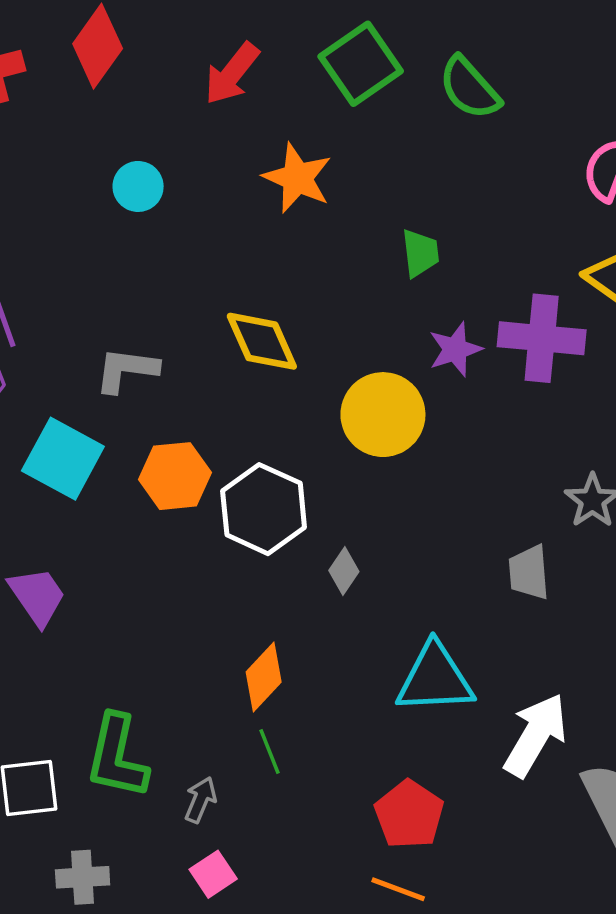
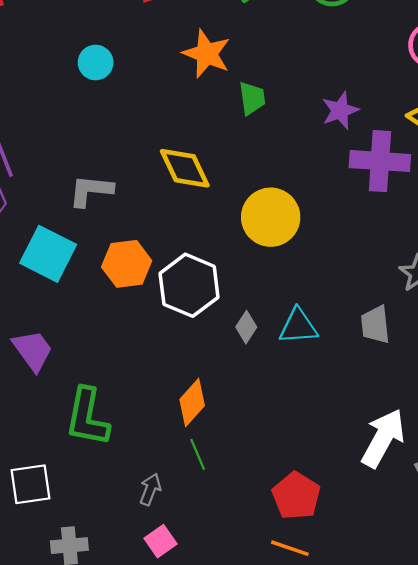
green trapezoid: (420, 253) -> (252, 98), moved
purple star: (455, 349) -> (340, 110), moved
cyan triangle: (435, 679) -> (298, 326), moved, size x0.7
green L-shape: (117, 757) -> (87, 417), moved

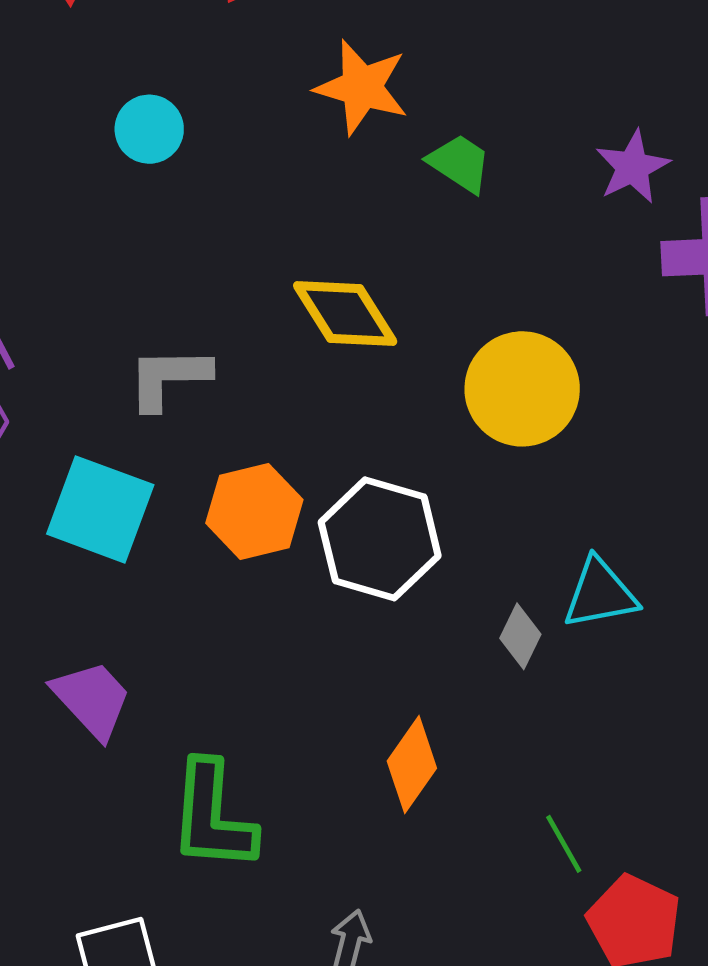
green trapezoid: (252, 98) -> (460, 163), turned -42
gray diamond: (246, 327) -> (520, 636), moved
green line: (198, 454) -> (564, 844), moved

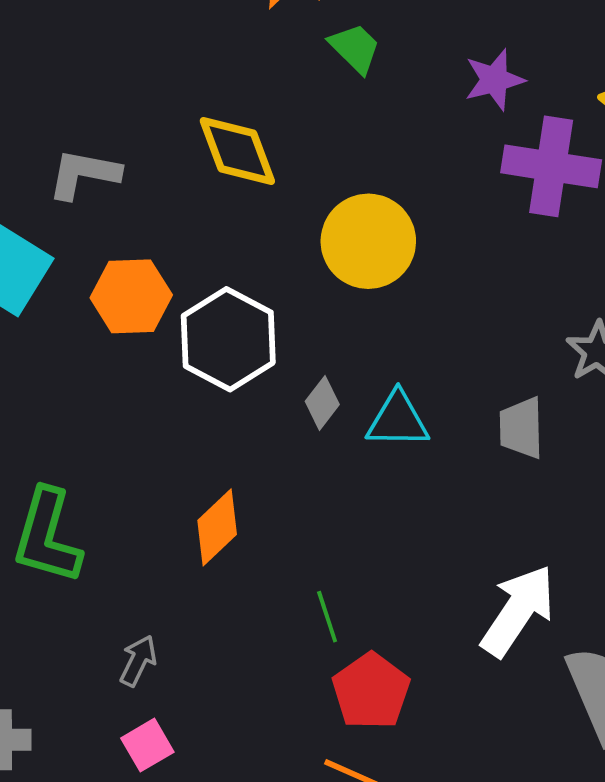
gray diamond: (520, 636) -> (322, 403), moved

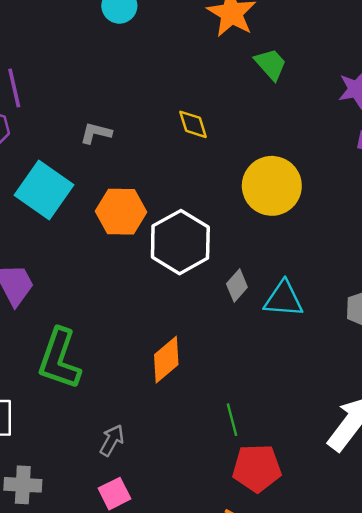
yellow diamond: (237, 151) -> (193, 124), size x0.6
gray L-shape: (84, 174) -> (96, 133), size x0.7
red pentagon: (371, 691) -> (257, 468), turned 30

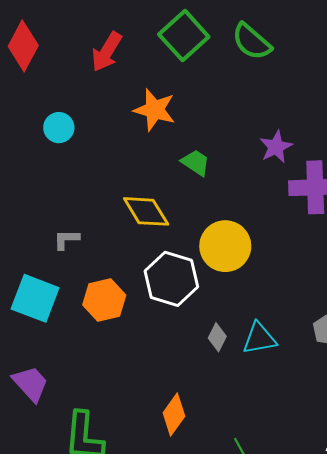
green trapezoid: (271, 64) -> (196, 163), moved
yellow diamond: (193, 124) -> (146, 211), size x1.6
white hexagon: (180, 242) -> (171, 279), moved

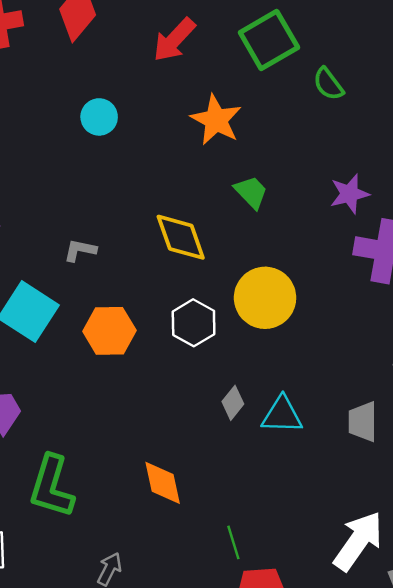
green semicircle: (252, 42) -> (328, 84), moved, size x0.7
white hexagon: (171, 279) -> (194, 323), size x0.7
orange diamond: (174, 414) -> (163, 483), turned -60

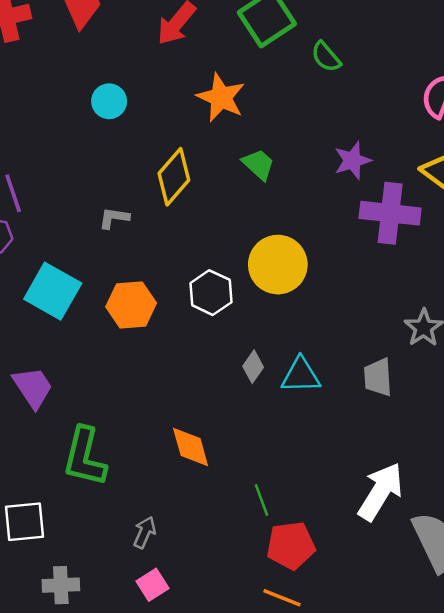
yellow diamond: (181, 237) -> (174, 177), moved, turned 64
gray L-shape: (80, 250) -> (114, 218), moved

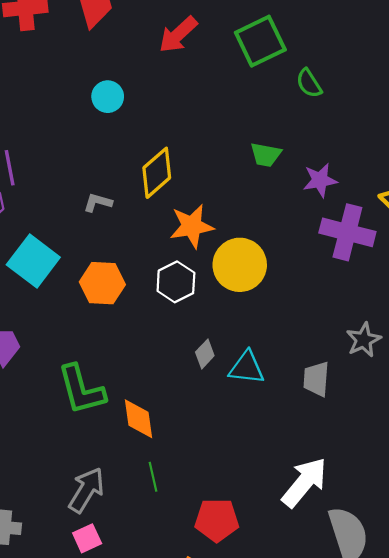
orange star: (221, 97) -> (192, 226), moved, turned 30
green trapezoid: (258, 164) -> (266, 155), moved, turned 140
green L-shape: (85, 457) -> (81, 390), moved, turned -36
green line: (261, 500) -> (153, 477), moved
gray arrow: (145, 532) -> (86, 490), size x1.6

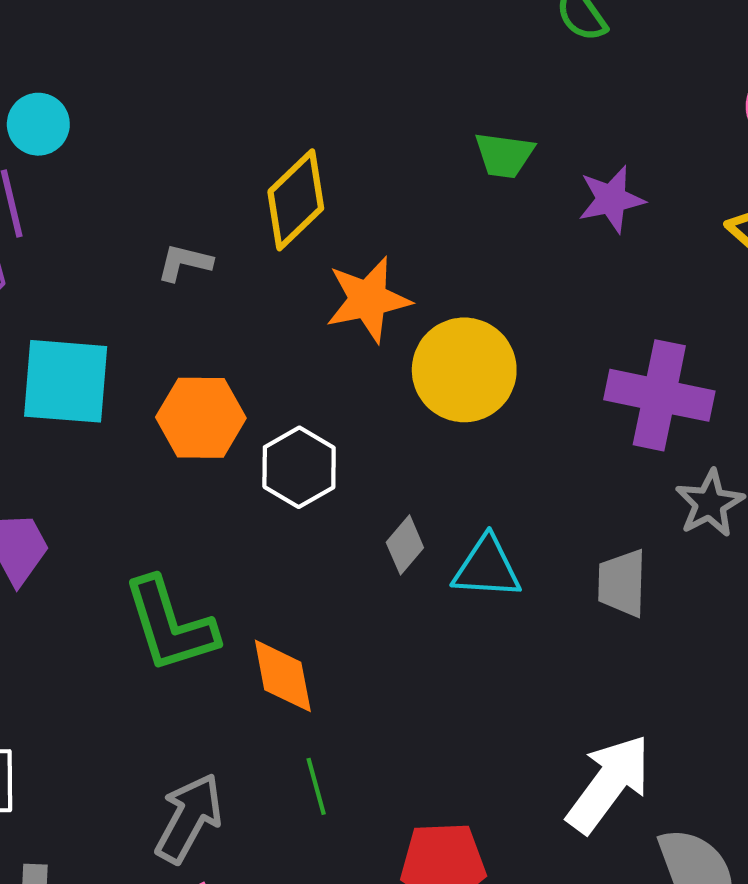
cyan circle: (108, 97) -> (38, 124), moved
purple cross: (347, 232) -> (659, 395), moved
cyan square: (33, 261) -> (66, 381), turned -30
white hexagon: (176, 282) -> (299, 467), moved

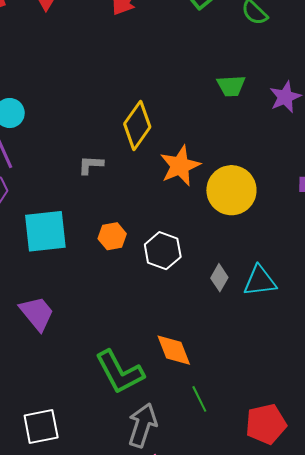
orange hexagon: (201, 418) -> (112, 236), size x0.7
green L-shape: (170, 625) -> (120, 372), moved

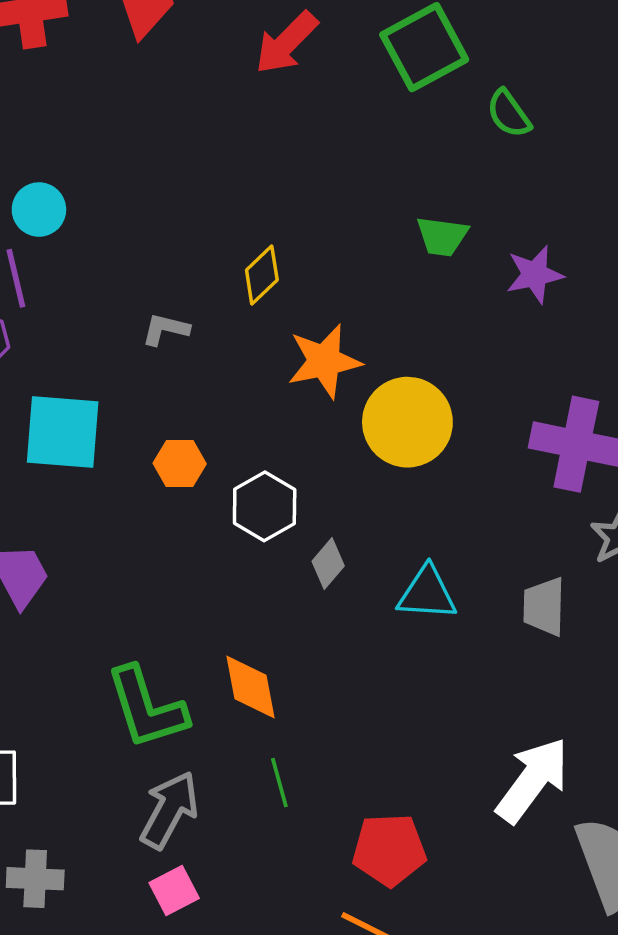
yellow diamond: (137, 125) -> (262, 275), size x0.7
gray diamond: (219, 278) -> (328, 564), moved

